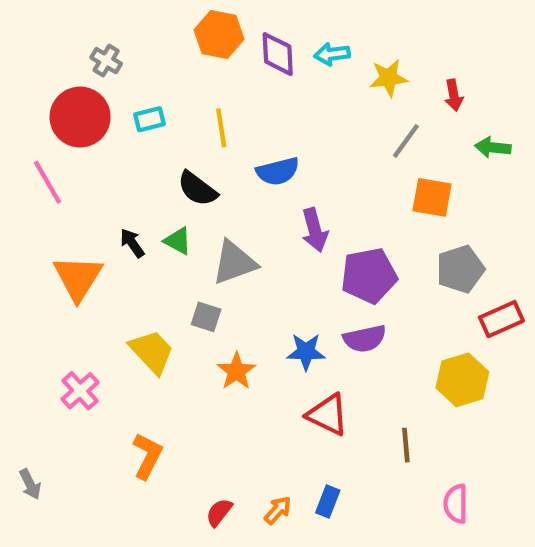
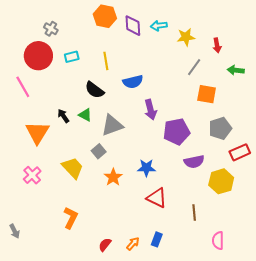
gray square: (206, 317) -> (99, 151), turned 32
purple semicircle: (365, 339) -> (194, 162), moved
pink cross: (80, 391) -> (32, 175), moved

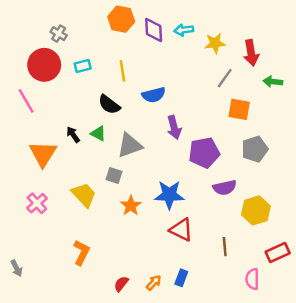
red arrow: (217, 45) -> (251, 53), size x1.5
gray square: (99, 151) -> (114, 176), turned -32
red rectangle: (240, 152) -> (278, 253), moved
blue star: (146, 168) -> (169, 195), size x1.4

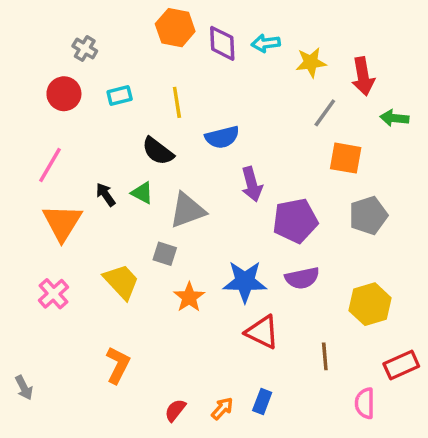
red circle: (44, 65) -> (64, 94), size x0.7
pink line: (26, 101) -> (50, 165), moved, turned 60
purple semicircle: (225, 188) -> (302, 278), moved

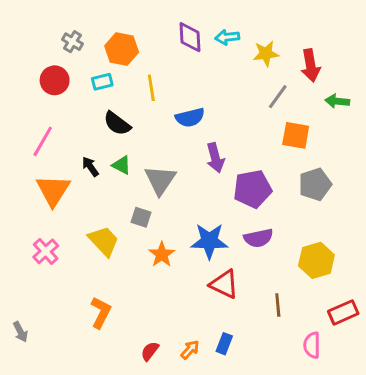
orange hexagon: (175, 28) -> (122, 49), moved
black semicircle: (158, 151) -> (117, 123), moved
gray triangle: (187, 210) -> (160, 180), turned -36

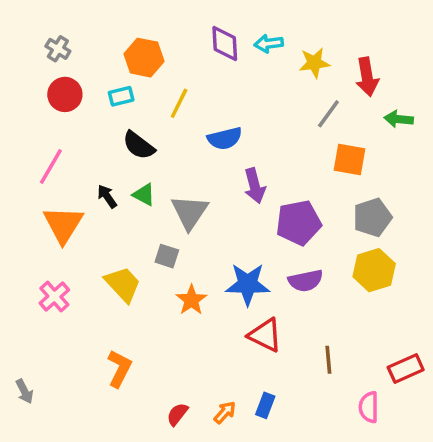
gray cross: (72, 42) -> (58, 49), moved
yellow line: (151, 88) -> (179, 103), turned 35
yellow hexagon: (316, 260) -> (374, 270), moved

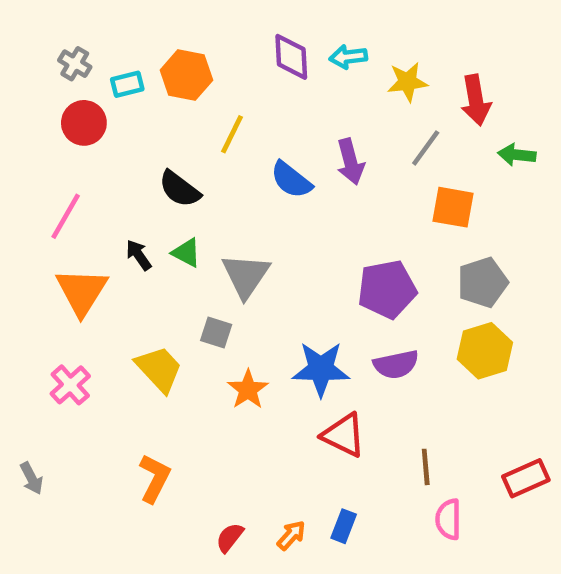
cyan rectangle: (121, 96) -> (127, 84), moved
blue semicircle: (225, 138) -> (291, 180), turned 52
purple arrow: (255, 186) -> (350, 162), moved
gray arrow: (25, 391) -> (31, 478), moved
pink semicircle: (369, 407) -> (448, 519), moved

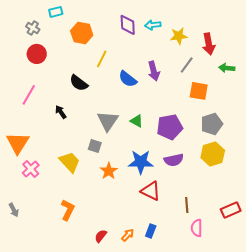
cyan rectangle: (127, 84) -> (56, 12), moved
green triangle: (186, 253) -> (137, 121), moved
orange triangle: (82, 291) -> (18, 143), moved

